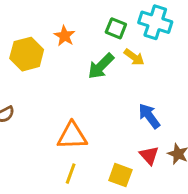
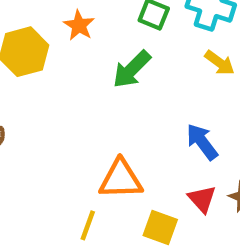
yellow arrow: (134, 57) -> (220, 63), moved
orange triangle: (72, 136) -> (121, 179), moved

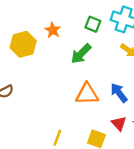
orange triangle: (121, 179) -> (87, 94), moved

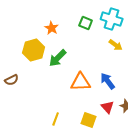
yellow hexagon: (23, 44) -> (34, 50), moved
green arrow: (81, 54) -> (58, 58), moved

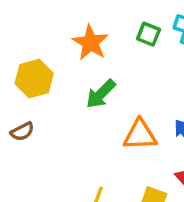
orange star: (52, 28) -> (91, 43), size x1.5
yellow hexagon: (34, 50) -> (34, 79), moved

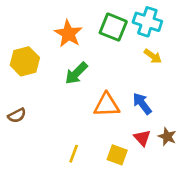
green square: (149, 34) -> (113, 27), size x1.5
brown semicircle: (22, 131) -> (17, 115), moved

